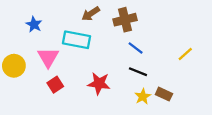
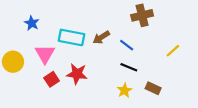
brown arrow: (91, 14) -> (101, 37), moved
brown cross: (125, 20) -> (142, 15), moved
red star: (99, 83) -> (77, 74), moved
yellow star: (143, 96) -> (124, 90), moved

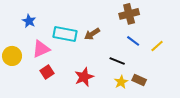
blue line: (127, 45) -> (133, 41), moved
pink triangle: (45, 54) -> (41, 49), turned 36
red star: (77, 74) -> (84, 77), moved, turned -30
yellow star: (124, 90) -> (121, 82), moved

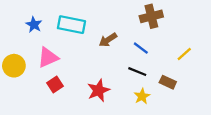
cyan rectangle: (65, 34) -> (71, 25), moved
blue line: (133, 41) -> (141, 48), moved
brown rectangle: (139, 80) -> (168, 82), moved

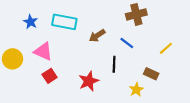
pink triangle: (48, 57) -> (43, 51), turned 48
black line: (137, 72) -> (114, 64), moved, turned 70
yellow star: (142, 96) -> (136, 90), moved

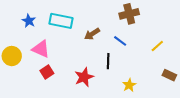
brown rectangle: (151, 74) -> (169, 75), moved

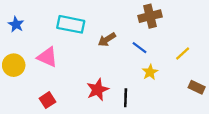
blue star: (29, 21) -> (16, 24), moved
black line: (108, 61) -> (126, 98), moved
red square: (47, 72) -> (47, 100), moved
yellow star: (129, 85) -> (150, 72), moved

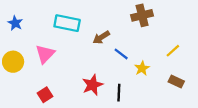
blue line: (140, 48) -> (121, 54), moved
pink triangle: (47, 57) -> (45, 54), turned 50
brown rectangle: (197, 87) -> (176, 82), moved

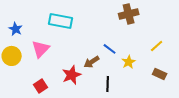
blue star: (15, 23) -> (16, 29), moved
brown arrow: (101, 37) -> (92, 62), moved
red star: (92, 85) -> (72, 75), moved

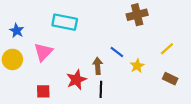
brown arrow: (92, 62) -> (98, 66), turned 119
black line: (108, 84) -> (101, 89), moved
red square: (41, 86) -> (43, 91), turned 32

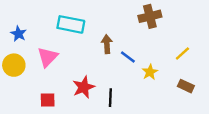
brown arrow: (98, 66) -> (107, 44), moved

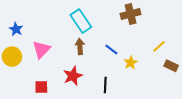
cyan rectangle: (71, 24) -> (81, 21), moved, turned 45
brown arrow: (107, 44) -> (80, 46), moved
brown rectangle: (186, 86) -> (171, 66), moved
black line: (110, 98) -> (105, 85), moved

